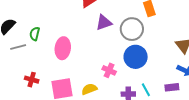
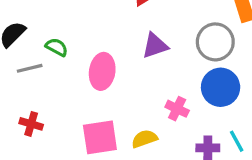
purple triangle: (104, 23) -> (155, 46), moved
green semicircle: (35, 34) -> (57, 47), turned 104
red cross: (32, 80) -> (31, 124), moved

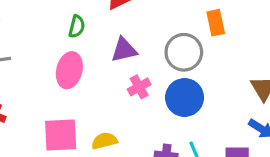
green semicircle: (57, 47) -> (77, 26), moved, turned 70
pink cross: (177, 109) -> (139, 87), moved, turned 30

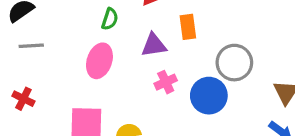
orange rectangle: (216, 23) -> (188, 27), moved
gray circle: (184, 52) -> (234, 63), moved

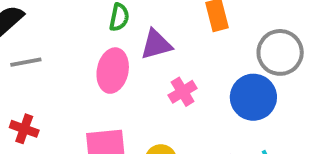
purple triangle: (154, 45) -> (156, 44), moved
pink cross: (166, 82) -> (183, 92), moved

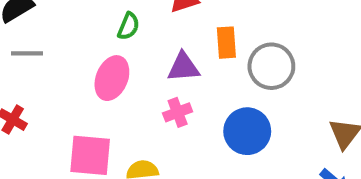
purple triangle: (156, 44) -> (183, 67), moved
gray circle: (280, 52) -> (271, 66), moved

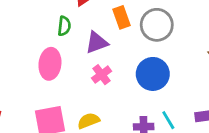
green semicircle: (128, 26) -> (64, 26), moved

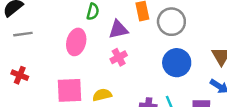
blue circle: (153, 74) -> (177, 63), moved

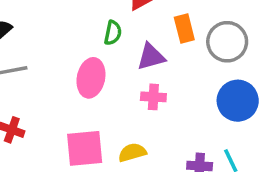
pink cross: (119, 57) -> (153, 97), turned 35

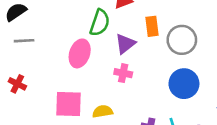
green semicircle: (113, 33) -> (100, 23), size x1.5
purple triangle: (151, 57) -> (125, 44), turned -30

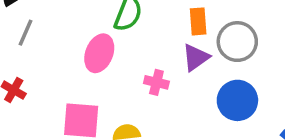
gray line: (24, 41) -> (25, 33), turned -66
purple triangle: (125, 44) -> (196, 57), moved

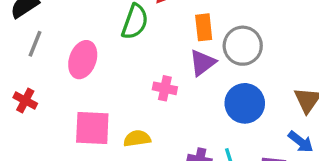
pink ellipse: (99, 53) -> (83, 60), moved

